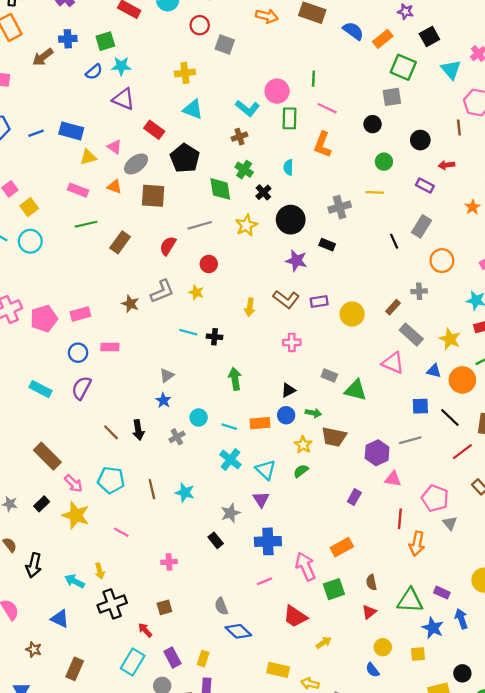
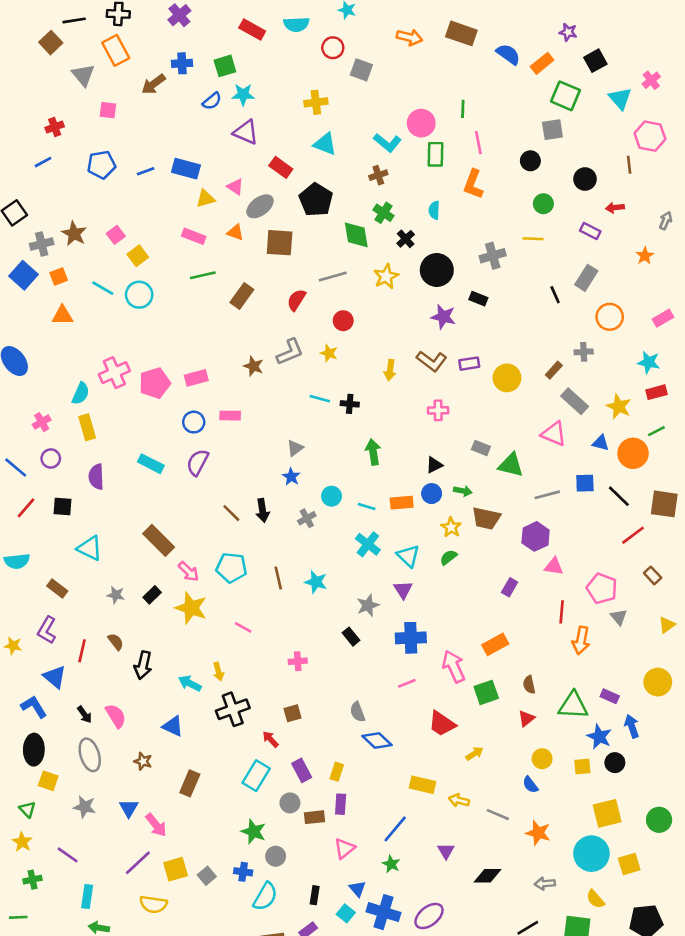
pink line: (327, 108) -> (478, 143), turned 54
gray line: (410, 440) -> (547, 495), moved
black circle: (462, 673) -> (615, 763), moved

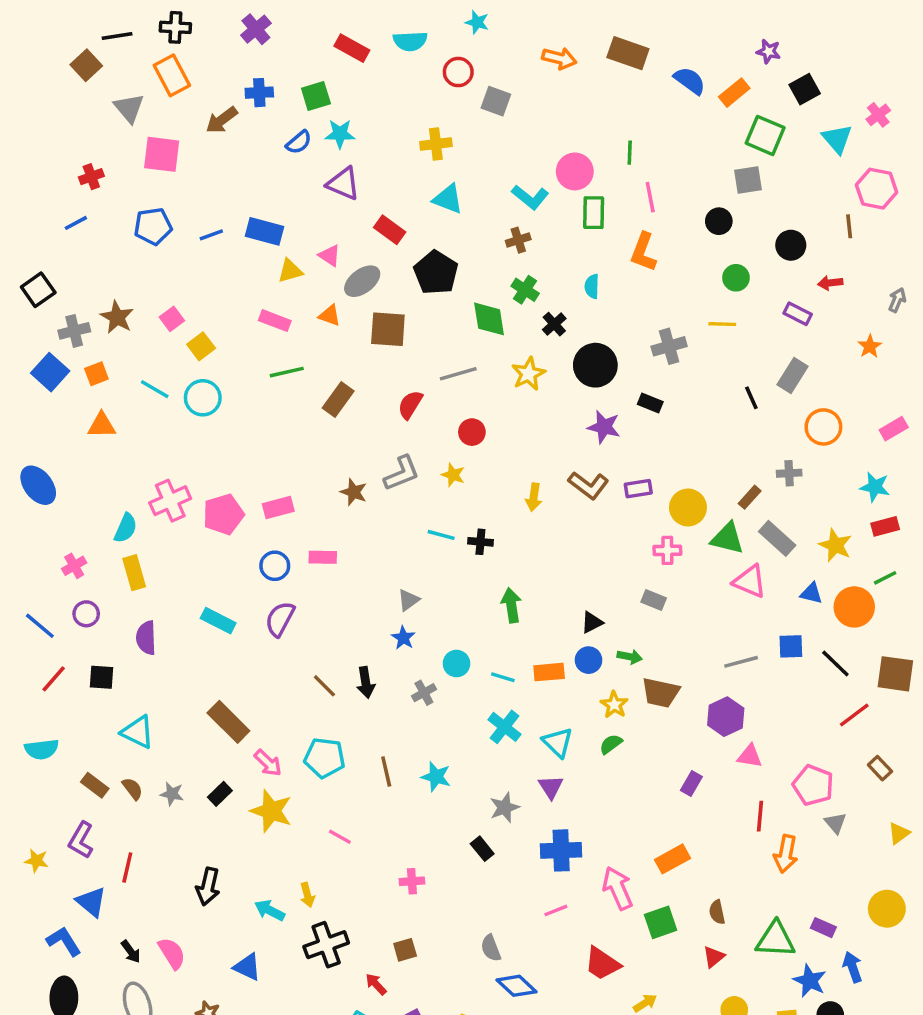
pink square: (108, 110) -> (162, 154), size x1.6
pink cross: (438, 410) -> (667, 550), moved
green triangle: (511, 465) -> (727, 538), moved
brown semicircle: (116, 642) -> (132, 789), moved

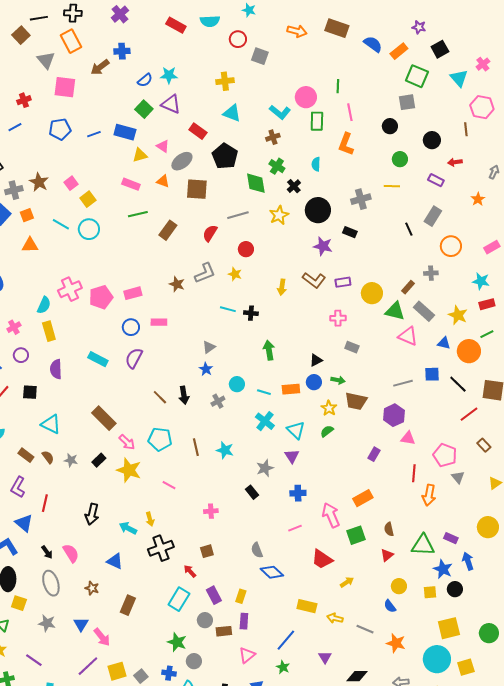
green square: (316, 96) -> (144, 109), moved, turned -30
pink cross: (667, 550) -> (338, 318), moved
blue cross: (561, 850) -> (298, 493), size x0.7

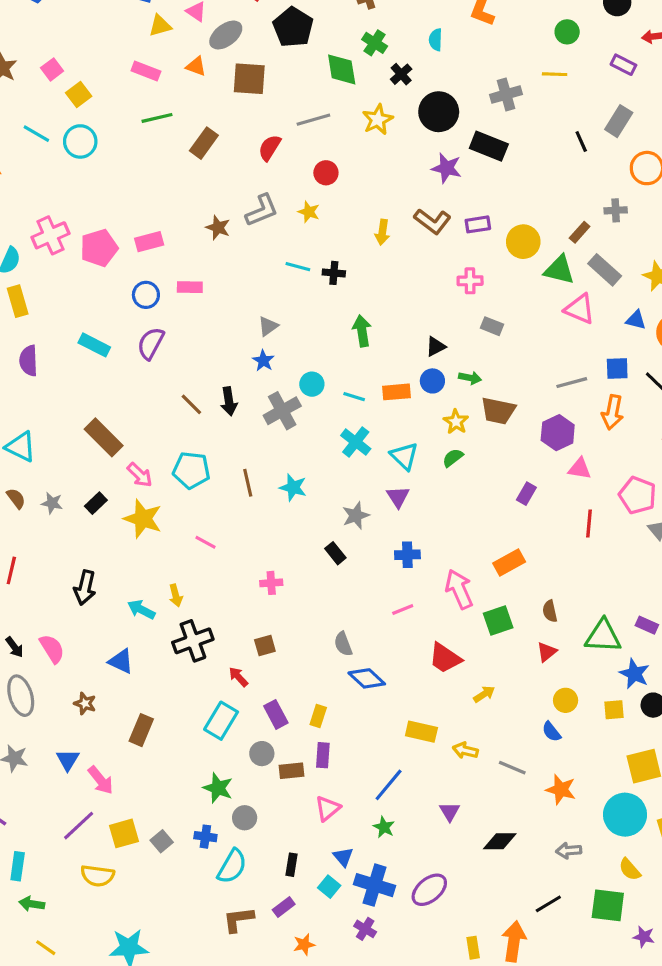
black rectangle: (350, 232) -> (489, 146), size x1.6
gray cross: (218, 401) -> (282, 411), size x1.6
orange arrow: (429, 495) -> (612, 412), moved

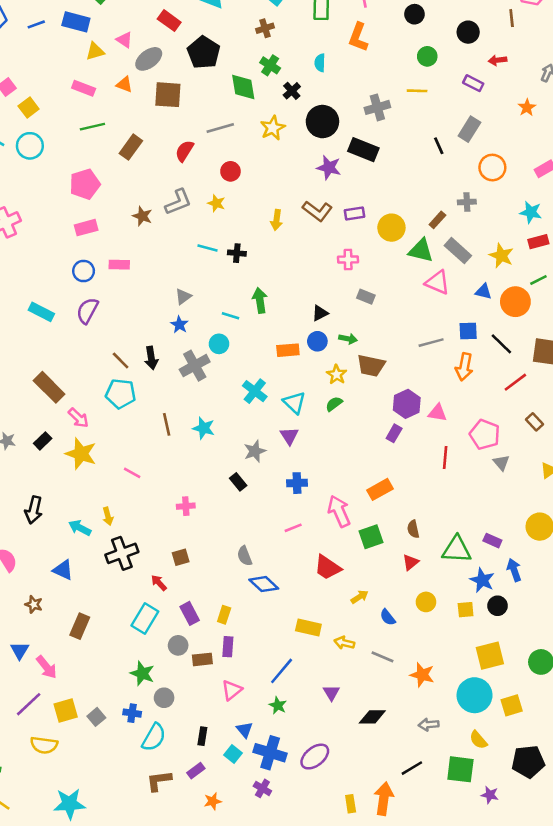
pink pentagon: (99, 248) -> (85, 184), moved
cyan line: (354, 397) -> (230, 316), moved
purple hexagon: (558, 433) -> (407, 404), moved
cyan pentagon: (191, 470) -> (121, 394), moved
blue semicircle: (551, 732) -> (388, 617), moved

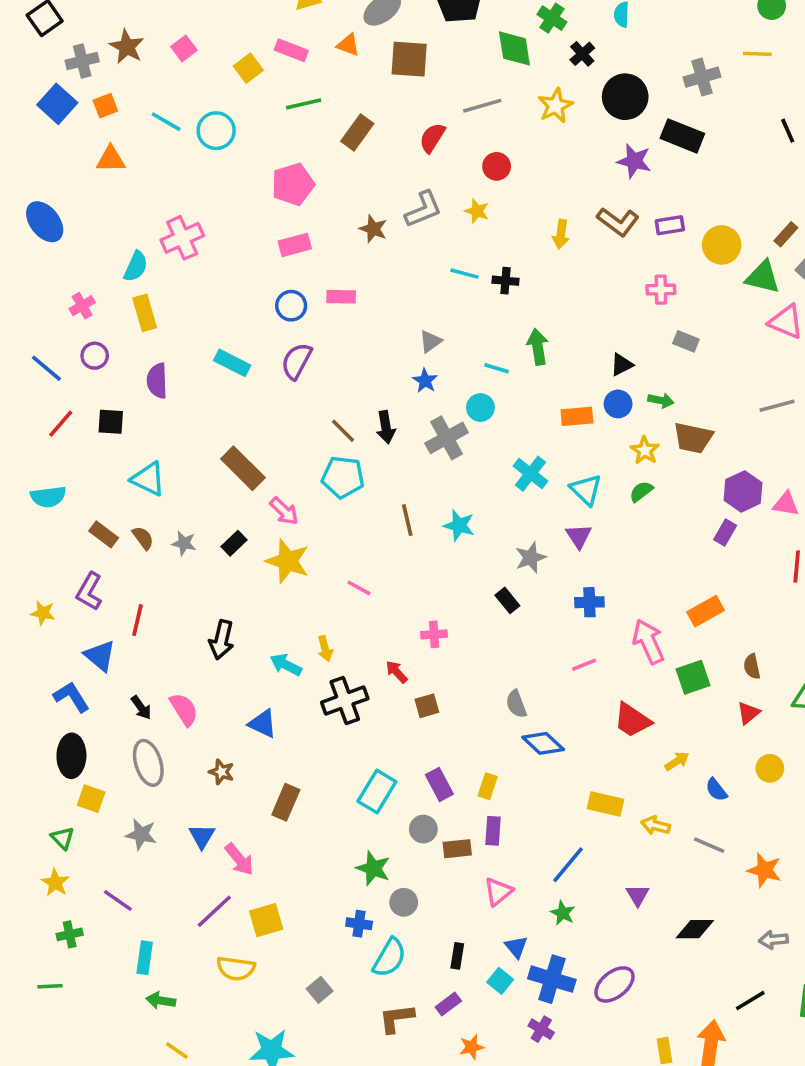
yellow square: (29, 107) -> (248, 68), moved
red arrow: (159, 583) -> (397, 672), moved
gray square: (96, 717) -> (320, 990), moved

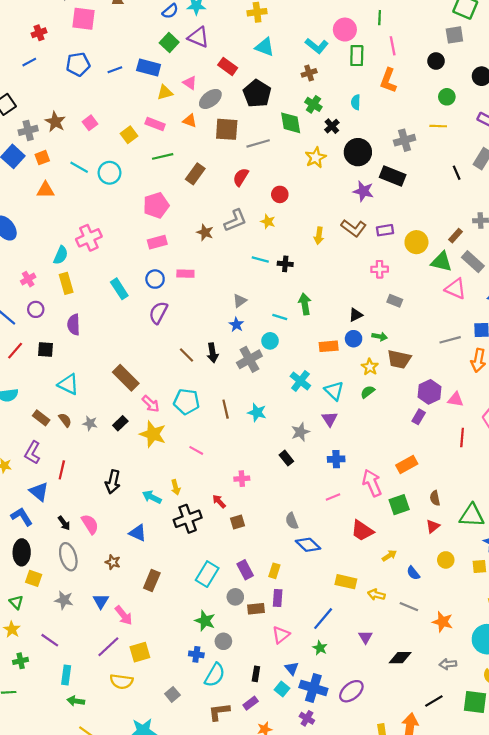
gray line: (482, 106) -> (258, 143), moved
cyan rectangle: (232, 363) -> (119, 289), moved, turned 30
cyan pentagon: (343, 477) -> (187, 402), moved

